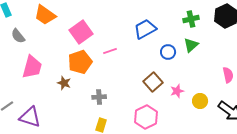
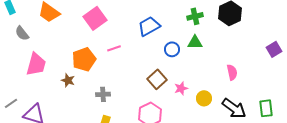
pink square: (81, 32) -> (95, 18), moved
green triangle: (191, 45) -> (195, 42), turned 42

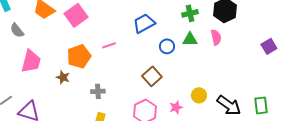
pink square: (95, 18) -> (76, 15), moved
pink semicircle: (232, 72) -> (216, 37), moved
pink star: (181, 88) -> (176, 107), moved

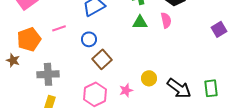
blue circle: (167, 46) -> (89, 39), moved
gray cross: (98, 91) -> (48, 74), size x1.5

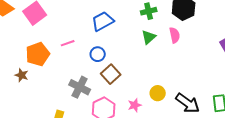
green triangle: (140, 22) -> (149, 37), turned -42
gray cross: (48, 74) -> (80, 87), moved, turned 30

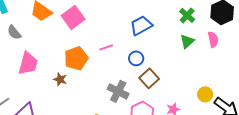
green cross: (149, 11) -> (187, 15), turned -35
yellow circle: (158, 93) -> (205, 94), moved

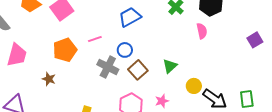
green triangle: (187, 41) -> (170, 66), moved
brown star: (60, 79) -> (49, 79), moved
gray cross: (118, 91) -> (108, 67), moved

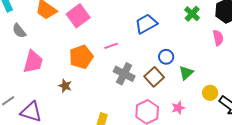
blue circle: (125, 50) -> (166, 57), moved

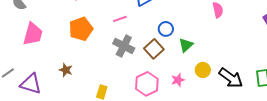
pink line: (111, 46) -> (120, 19), moved
brown star: (65, 86) -> (66, 70), moved
yellow circle: (210, 93) -> (203, 70), moved

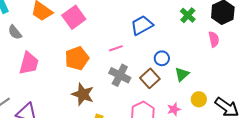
brown star: (66, 70) -> (83, 94), moved, size x1.6

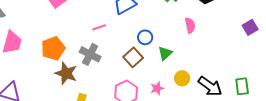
pink semicircle: (214, 39) -> (190, 25), moved
orange pentagon: (77, 58) -> (53, 48), moved
gray cross: (120, 75) -> (90, 54), moved

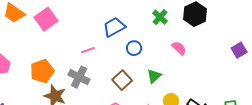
pink semicircle: (190, 25) -> (179, 48), turned -35
blue circle: (145, 37) -> (134, 48), moved

